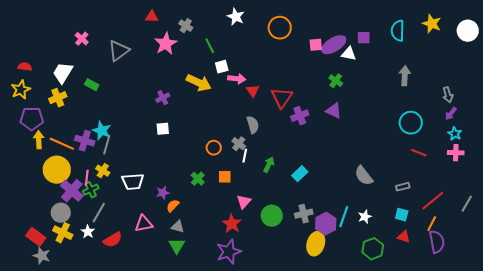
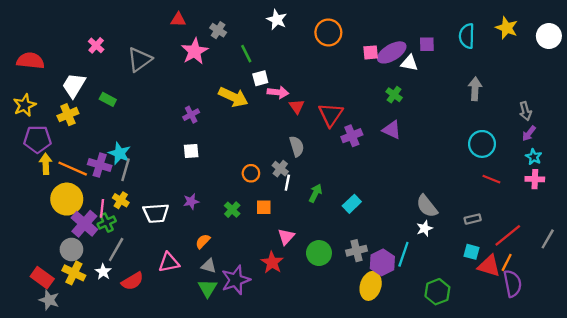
red semicircle: (25, 67) -> (30, 61), moved, size x1.6
purple star: (163, 193) -> (191, 201), moved
white star: (365, 217) -> (425, 228), moved
red triangle: (404, 237) -> (489, 266), moved, size x1.5
purple star: (229, 252) -> (236, 280), moved

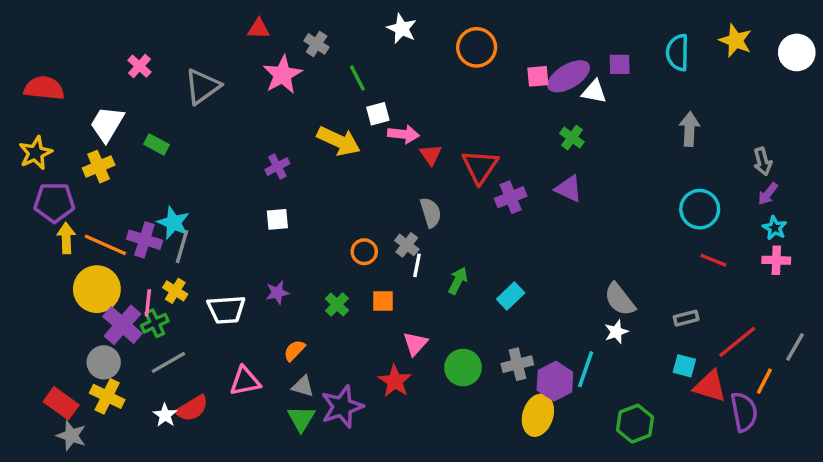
gray line: (116, 250) -> (168, 362), turned 30
orange line: (507, 262) -> (764, 381), moved
white star: (103, 272) -> (165, 415), moved

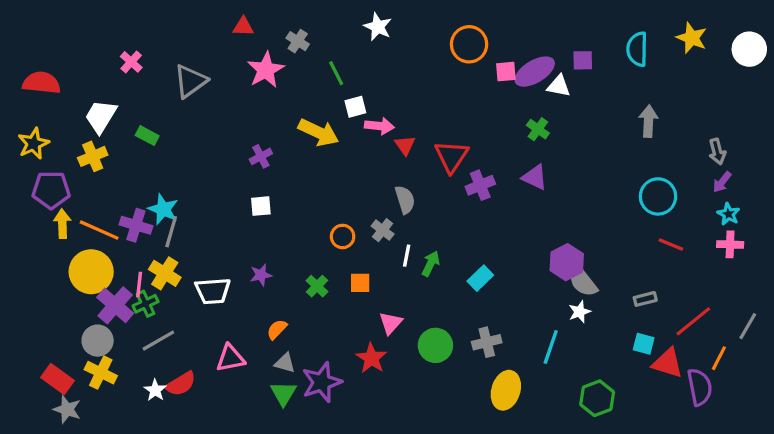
orange circle: (477, 47) -> (469, 44), moved
white line: (417, 265) -> (407, 256), moved
yellow cross: (175, 291) -> (165, 273), size x1.4
purple hexagon: (555, 381) -> (567, 262), moved

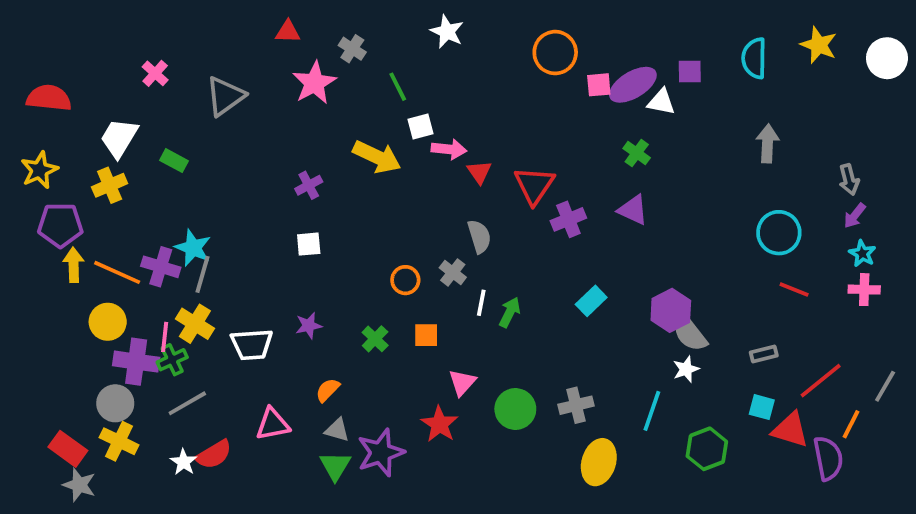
yellow circle: (91, 272) -> (108, 322), size x0.7
cyan rectangle: (480, 278) -> (591, 301), moved
purple cross: (115, 305) -> (136, 362), turned -33
green hexagon: (597, 398) -> (707, 449), moved

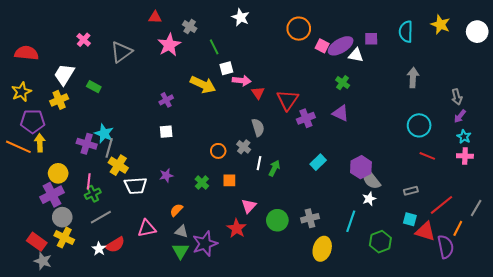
pink square: (599, 85) -> (322, 46), turned 32
orange line: (117, 272) -> (18, 147), moved
yellow cross: (195, 324) -> (118, 165), moved
purple cross: (136, 362) -> (52, 195), moved, turned -35

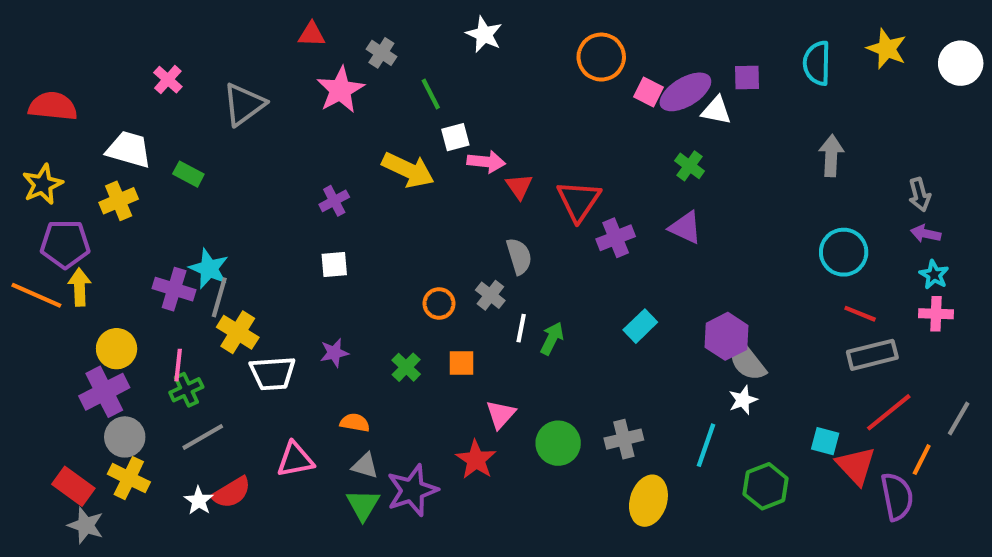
white trapezoid: (64, 74) -> (129, 149), turned 75
purple arrow: (460, 116) -> (926, 234), turned 64
gray rectangle: (411, 191) -> (872, 355), moved, size x1.6
orange semicircle: (176, 210) -> (355, 423), turned 56
red triangle: (425, 231) -> (856, 466), turned 30

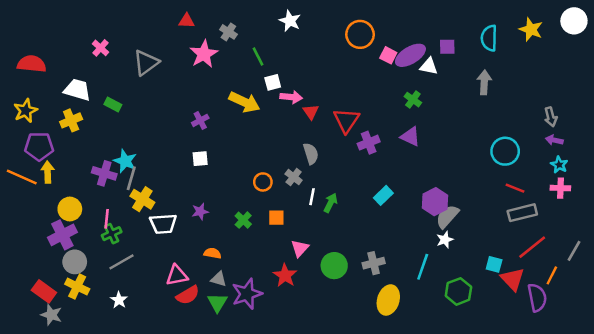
white circle: (961, 63) -> (574, 21), moved
gray arrow: (831, 156) -> (484, 82), moved
gray semicircle: (747, 361) -> (447, 216), turned 80
red semicircle: (232, 492) -> (188, 295), moved

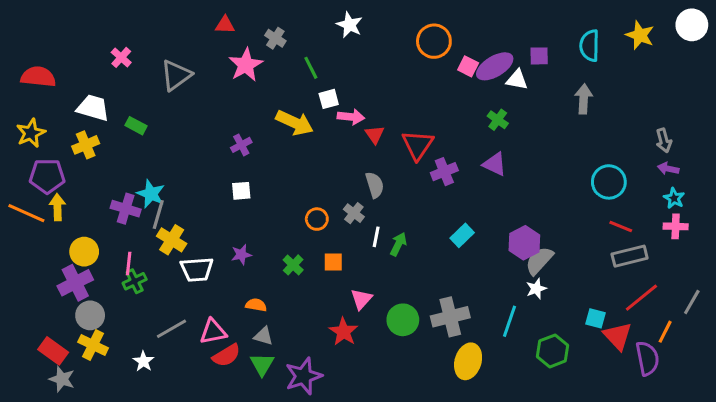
gray line: (121, 262) -> (172, 329), moved
gray cross: (374, 263) -> (450, 317), size x1.4
purple star: (247, 294) -> (304, 376), moved

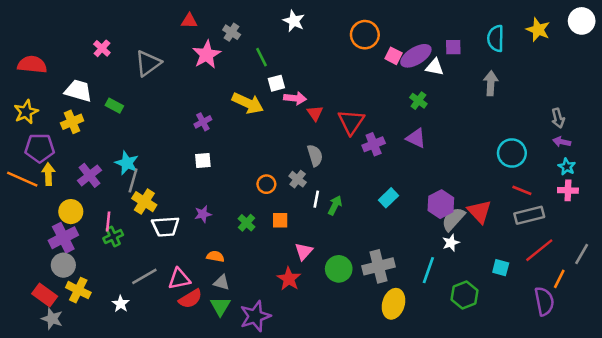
purple cross: (126, 209) -> (89, 175), moved, turned 35
gray circle: (90, 315) -> (63, 265), moved
red triangle: (618, 336) -> (479, 212), moved

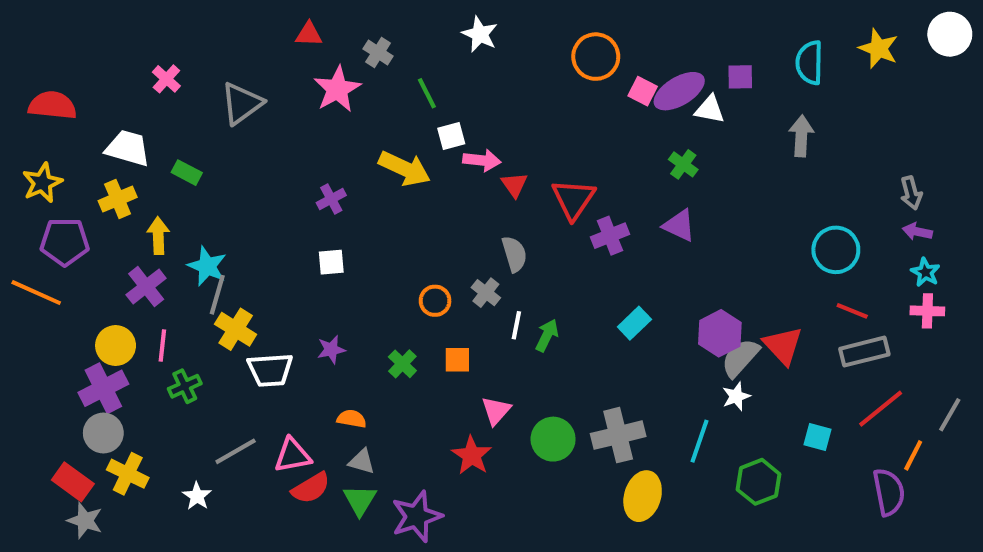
yellow arrow: (48, 174) -> (158, 236), moved
pink line: (108, 222) -> (162, 346), moved

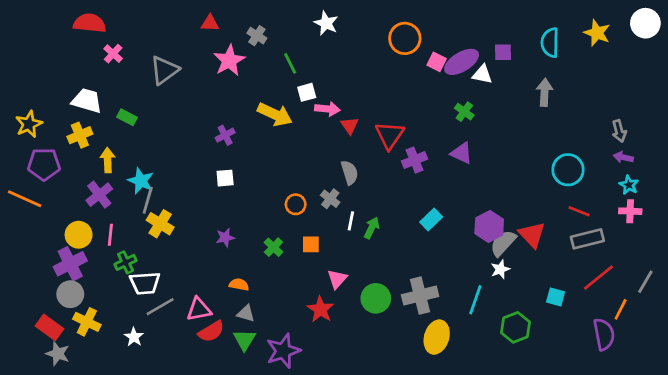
red semicircle: (52, 105) -> (90, 23), moved
white trapezoid: (270, 370) -> (145, 283), moved

